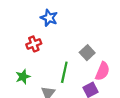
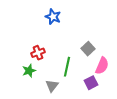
red cross: (34, 44) -> (38, 53), moved

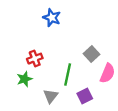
purple square: (91, 83) -> (85, 96), moved

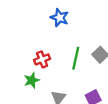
green line: (68, 74) -> (76, 58), moved

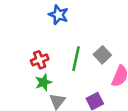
green star: (32, 80) -> (43, 82), moved

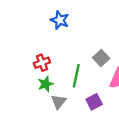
green line: (76, 59) -> (76, 76), moved

